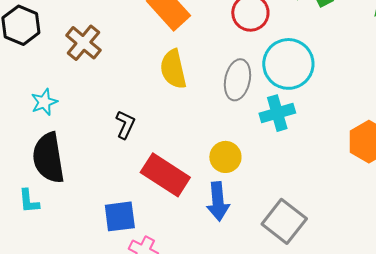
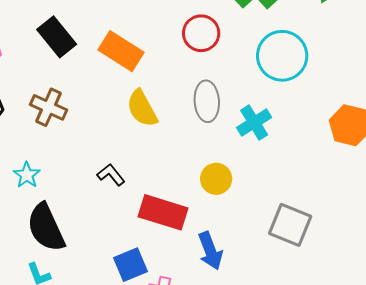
cyan circle: (288, 64) -> (282, 56), moved
black L-shape: (125, 125) -> (111, 175), turned -48
blue arrow: (218, 201) -> (210, 251), moved

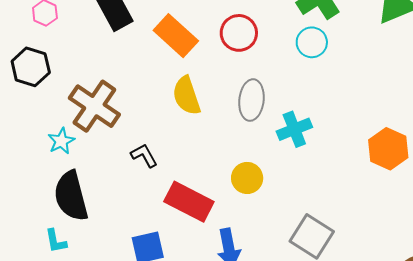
red circle: (201, 33) -> (239, 33), moved
cyan circle: (282, 56) -> (312, 42), moved, size x0.6
brown cross: (48, 107) -> (94, 106), moved, size x1.4

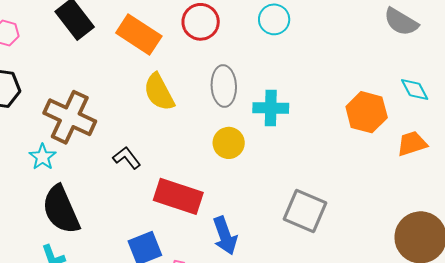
cyan cross: (294, 129) -> (271, 108), turned 32
yellow circle: (247, 178) -> (229, 143), moved

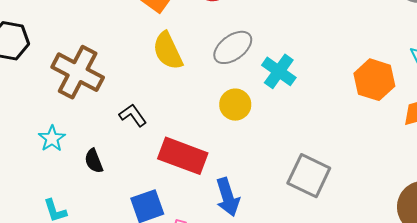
gray ellipse: (224, 86) -> (233, 47), turned 54
cyan cross: (271, 108) -> (279, 71), turned 32
cyan star: (43, 157) -> (52, 139), moved
black semicircle: (61, 210) -> (94, 161), moved, size x0.5

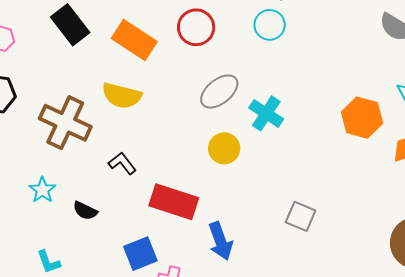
yellow semicircle: (168, 51) -> (122, 96), moved, turned -48
black semicircle: (94, 161) -> (85, 211), turned -40
gray square: (309, 176) -> (301, 216), size x0.7

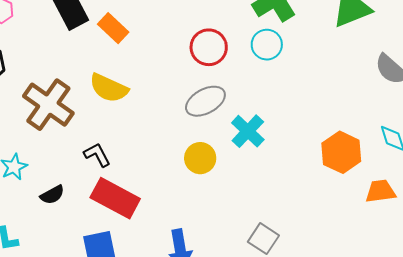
red circle: (196, 27) -> (209, 47), moved
orange rectangle: (134, 40) -> (113, 28), moved, size x0.7
red rectangle: (174, 202) -> (115, 198), moved
black semicircle: (85, 211) -> (52, 195), turned -65

